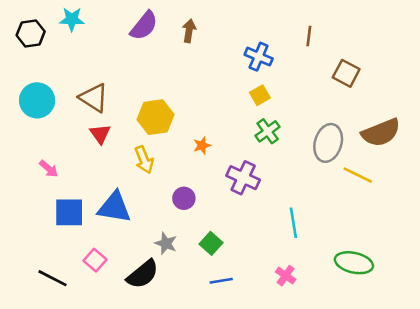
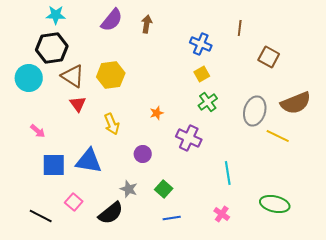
black hexagon: (31, 33) -> (52, 48), moved, size x1.4
yellow hexagon: (156, 117) -> (111, 75), moved

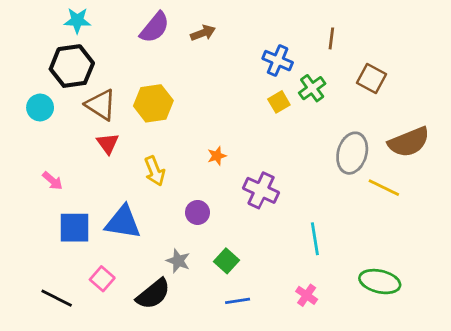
brown arrow: (147, 24) -> (203, 33), turned 60
cyan circle: (29, 78) -> (40, 107), size x0.7
green cross: (208, 102) -> (312, 88), moved

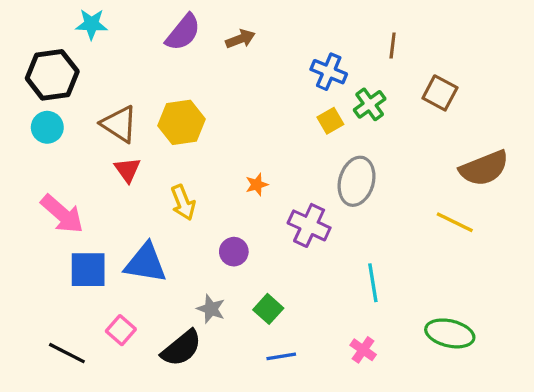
black hexagon: (72, 66) -> (52, 75), moved
gray ellipse: (352, 153) -> (357, 181), moved
pink arrow: (52, 181) -> (62, 214), size x1.8

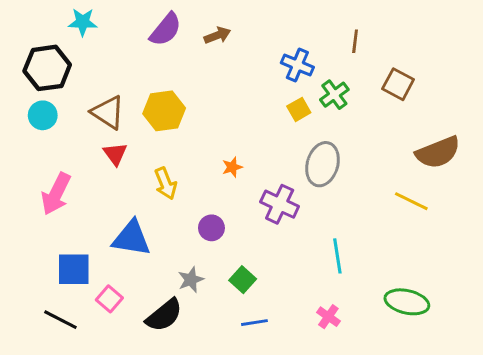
pink arrow: (62, 214) -> (56, 194), turned 75
blue square: (88, 270) -> (74, 269), moved
gray star: (211, 309) -> (191, 280), turned 30

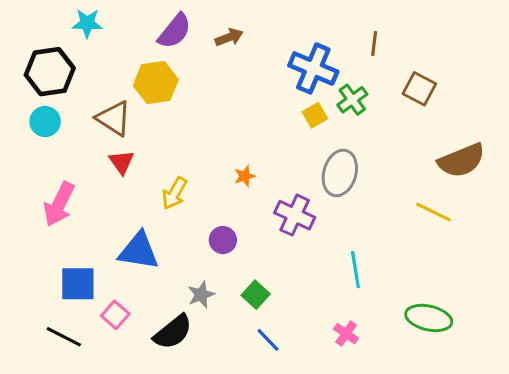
blue cross: (297, 65) -> (313, 68), size x1.4
yellow hexagon: (164, 111) -> (156, 83), moved
yellow arrow: (166, 183) -> (175, 193), turned 52
blue line: (254, 323) -> (268, 340), turned 55

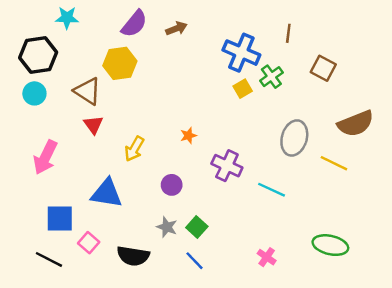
gray ellipse: (340, 173) -> (294, 138), moved
cyan line: (355, 270) -> (271, 190), moved, turned -56
gray star: (201, 295) -> (167, 227), moved, turned -30
black semicircle: (173, 332) -> (133, 256), turned 48
blue line: (268, 340) -> (194, 261), moved

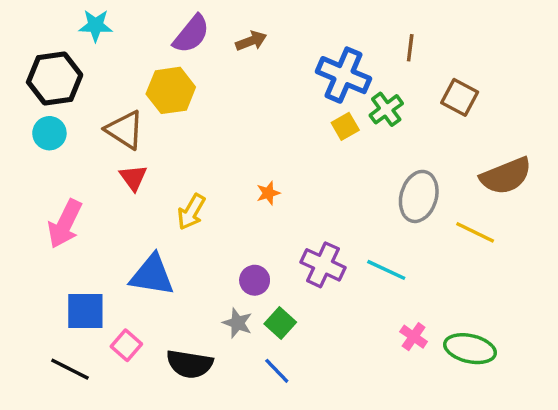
purple cross: (227, 166) -> (323, 265), moved
purple circle: (172, 185) -> (255, 280), moved
pink cross: (267, 257) -> (414, 337), moved

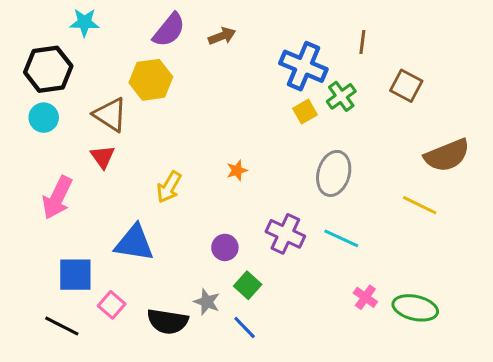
red triangle: (133, 178) -> (103, 157), moved
gray ellipse: (419, 196) -> (334, 173), moved
gray star: (237, 323) -> (207, 302), moved

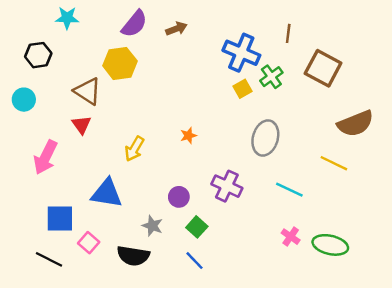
black hexagon: (48, 69) -> (38, 55), size x0.7
brown square: (406, 86) -> (323, 68), size x1.4
cyan circle: (44, 118) -> (24, 100), moved
cyan line: (341, 238) -> (289, 190), moved
gray star: (207, 302) -> (152, 226), moved

